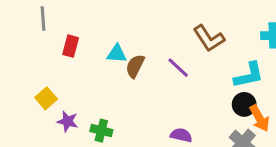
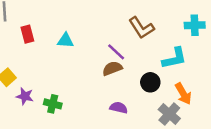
red rectangle: (71, 46) -> (27, 34), turned -30
brown semicircle: (135, 66) -> (112, 68), moved, turned 42
black circle: (244, 104) -> (150, 82), moved

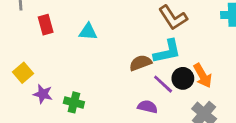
purple line: (116, 52) -> (163, 84), moved
cyan L-shape: (174, 58) -> (167, 52), moved
orange arrow: (183, 94) -> (203, 76), moved

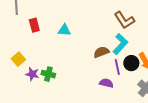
cyan L-shape: (167, 52) -> (120, 44), turned -35
purple line: (163, 84) -> (117, 67), turned 35
green cross: (74, 102) -> (48, 74), moved

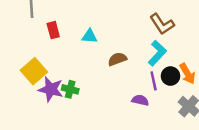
brown semicircle: (101, 52) -> (117, 59), moved
yellow square: (18, 59) -> (34, 71), size x1.5
purple star: (32, 74) -> (51, 89), size x1.5

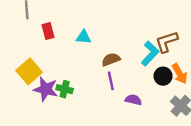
brown L-shape: (162, 24) -> (167, 42), moved, turned 105
purple line: (154, 81) -> (111, 81), moved

